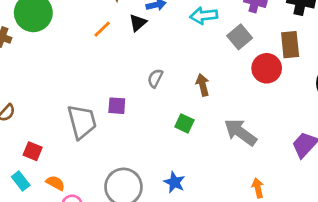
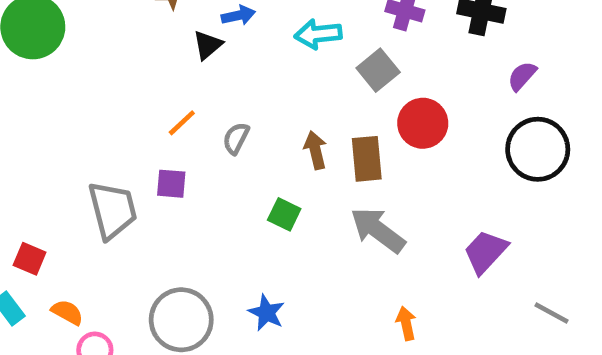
orange line: (102, 29) -> (182, 123), moved
brown rectangle: (290, 45) -> (367, 159), moved

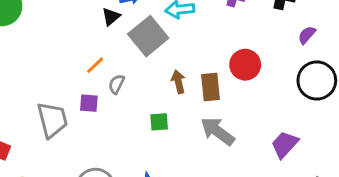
gray square: (378, 70) -> (148, 36), moved, size x1.5
gray semicircle: (236, 138) -> (116, 84), moved
green square: (284, 214) -> (159, 122), turned -30

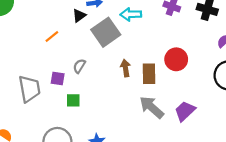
orange line: (95, 65) -> (52, 36), moved
green square: (159, 122) -> (73, 100), moved
purple trapezoid: (285, 145) -> (185, 111), moved

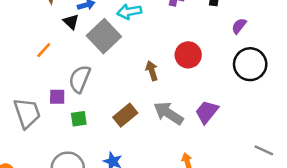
black triangle: (79, 16) -> (71, 22), turned -32
gray semicircle: (79, 66) -> (80, 79), size x1.6
brown arrow: (125, 68) -> (152, 71), moved
brown rectangle: (149, 74) -> (125, 115), moved, turned 60

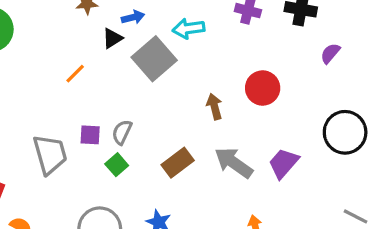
black triangle: (71, 22) -> (112, 38), turned 42
black circle: (250, 64) -> (345, 132), moved
gray semicircle: (80, 79) -> (122, 132), moved, size x0.7
green square: (79, 119) -> (117, 165), turned -35

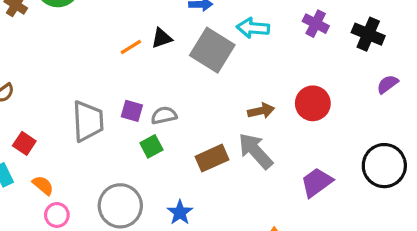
black triangle: (112, 38) -> (162, 38), moved
gray square: (154, 59) -> (212, 50), turned -30
brown arrow: (214, 107) -> (261, 111), turned 80
gray semicircle: (122, 132) -> (164, 115), turned 40
gray arrow: (234, 163) -> (255, 151), moved

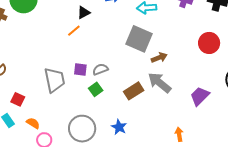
black triangle: (162, 38) -> (84, 13), moved
gray square: (212, 50) -> (139, 39), moved
red circle: (313, 103) -> (209, 43), moved

